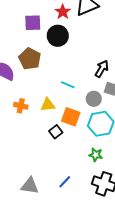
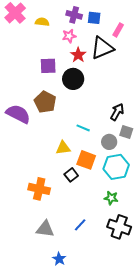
orange cross: (21, 106) -> (39, 189), moved, size x1.5

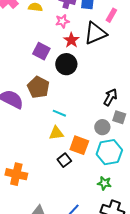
purple square: (48, 66) -> (41, 51), turned 30
cyan line: (83, 128) -> (59, 113), moved
orange cross: (39, 189) -> (16, 174), moved

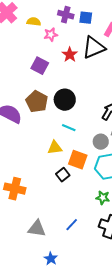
pink star: (62, 21) -> (51, 35), moved
black circle: (66, 64) -> (65, 100), moved
cyan line: (59, 113) -> (69, 128), moved

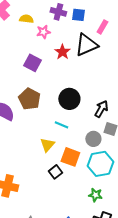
black circle: (65, 100) -> (69, 99), moved
yellow triangle: (55, 148) -> (47, 145), turned -42

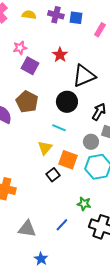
yellow semicircle: (26, 19) -> (29, 15), moved
pink star: (43, 32) -> (20, 48), moved
black triangle: (86, 45) -> (84, 76), moved
green star: (95, 195) -> (84, 204), moved

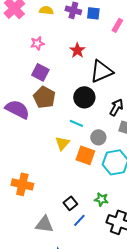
purple square: (30, 66) -> (40, 72), moved
gray circle: (91, 142) -> (98, 137), moved
black square: (53, 175) -> (70, 203), moved

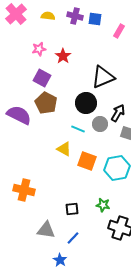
red star: (77, 50) -> (63, 56), moved
gray circle: (98, 137) -> (100, 124), moved
yellow triangle: (62, 143) -> (64, 149), turned -42
black square: (70, 203) -> (72, 209), turned 32
blue line: (79, 220) -> (73, 238), moved

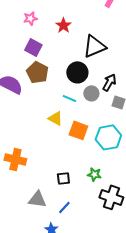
red star: (63, 56) -> (63, 25), moved

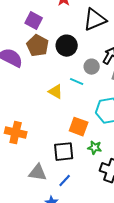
black circle: (77, 72) -> (67, 46), moved
cyan line: (69, 98) -> (77, 82), moved
orange square: (78, 130) -> (79, 127), moved
black square: (63, 178) -> (64, 152), size x1.5

